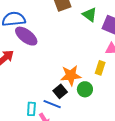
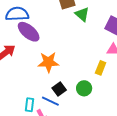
green triangle: (90, 15) -> (82, 14), moved
orange star: (71, 75) -> (48, 62), moved

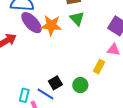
green triangle: (82, 14) -> (77, 19), moved
orange star: (48, 62) -> (51, 25), moved

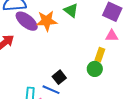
green circle: (80, 85) -> (95, 69), moved

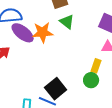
black square: (59, 77) -> (56, 89), size x1.5

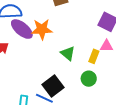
green triangle: (67, 22) -> (68, 53), moved
yellow rectangle: (96, 66) -> (94, 56), moved

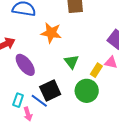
purple ellipse: (22, 29) -> (25, 65), moved
green circle: (89, 79) -> (87, 91), size x1.5

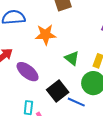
blue line: (39, 101) -> (76, 102), moved

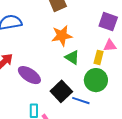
orange star: (46, 35) -> (62, 36), moved

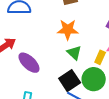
black square: (61, 91) -> (70, 81), moved

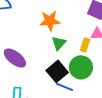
green triangle: (74, 53) -> (59, 43), turned 35

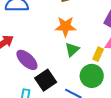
black square: (57, 71) -> (46, 80), moved

